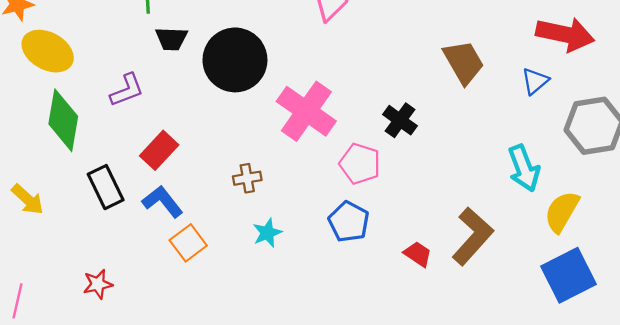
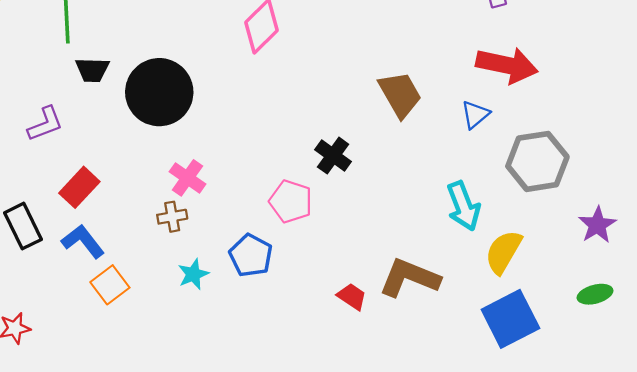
pink cross: (306, 111) -> (187, 178), moved, size x0.6
blue pentagon: (349, 222) -> (251, 255), moved
brown L-shape: (473, 236) -> (409, 278), turned -110

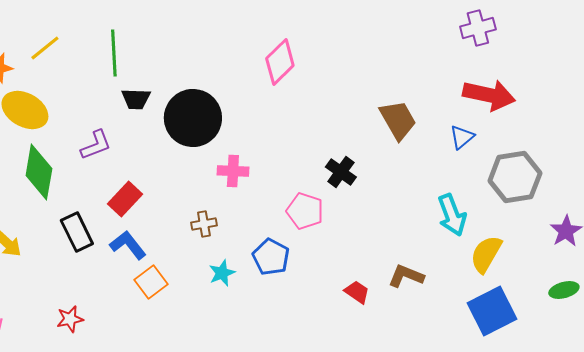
pink cross: (187, 178) -> (233, 171), moved, turned -32
brown L-shape: (409, 278) -> (406, 276), size x0.7

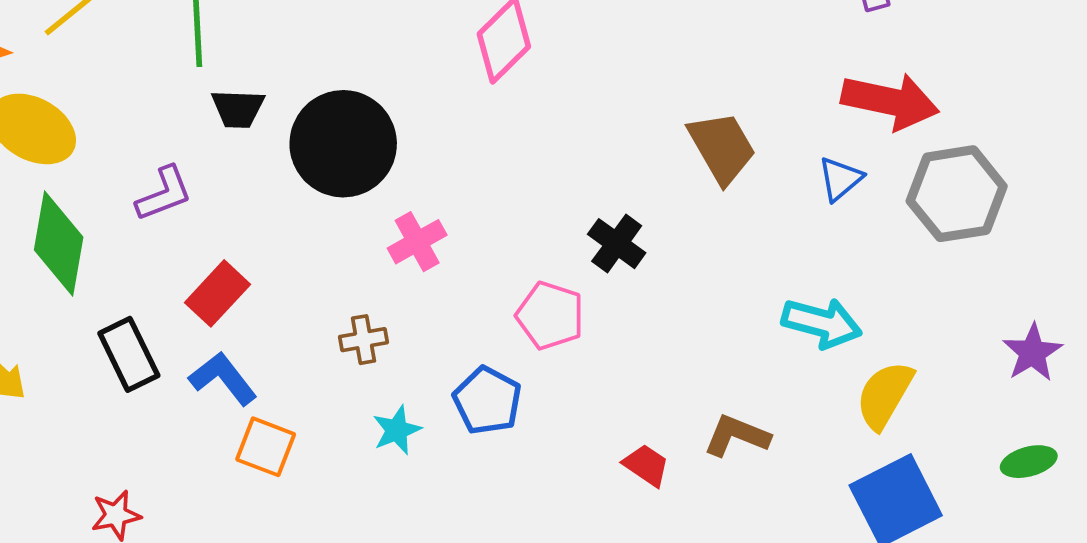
pink cross: (233, 171) -> (417, 242), turned -32
gray hexagon: (515, 177) -> (957, 194), moved
cyan arrow: (452, 215) -> (822, 323), turned -54
orange square: (151, 282) -> (266, 447), turned -32

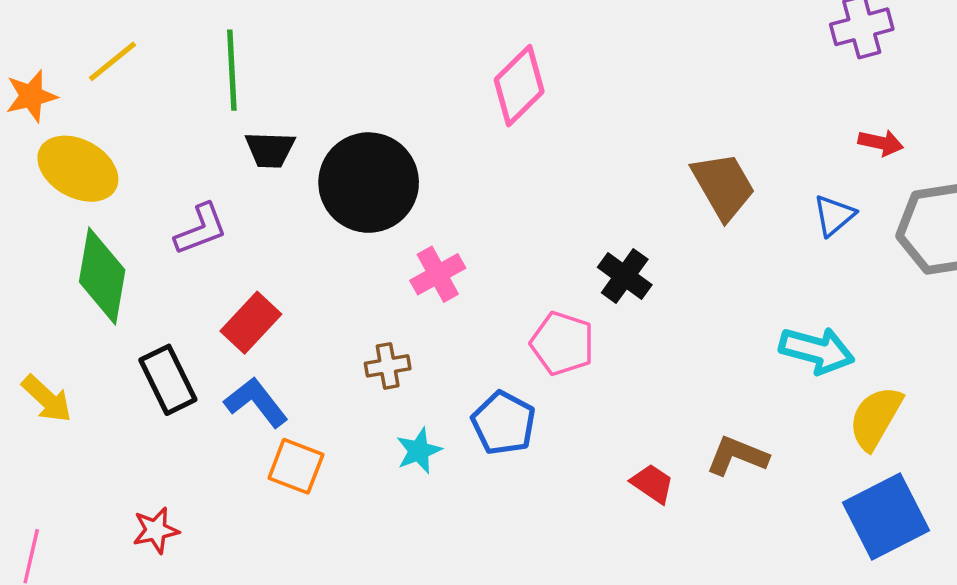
red arrow: (890, 101) -> (881, 143), size x0.5

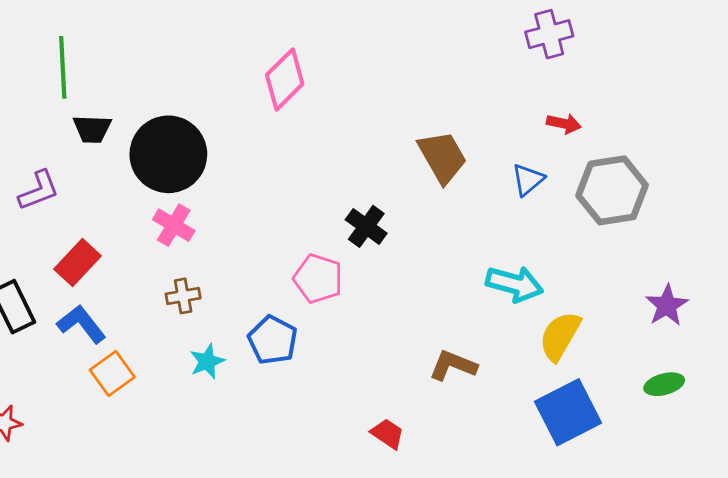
pink cross: (438, 274) -> (174, 225), moved, turned -30
orange square: (296, 466) -> (112, 373), turned 33
red trapezoid: (652, 484) -> (388, 434), moved

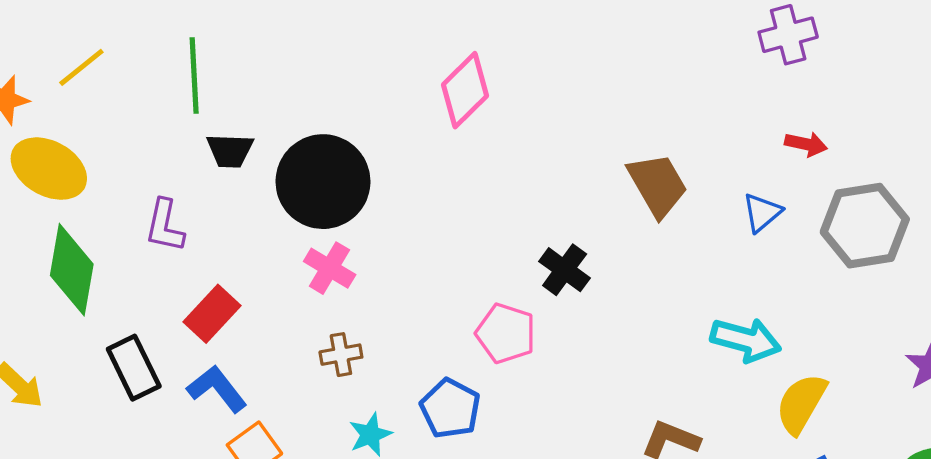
purple L-shape: (39, 190) -> (165, 226), turned 123

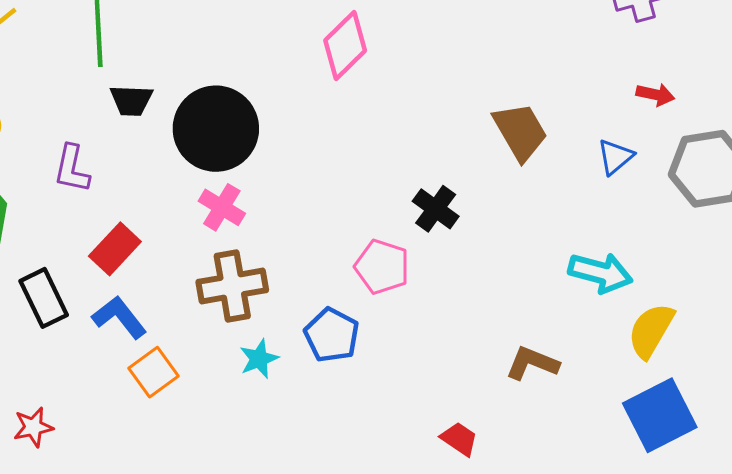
brown cross: (341, 355) -> (232, 286), size x1.8

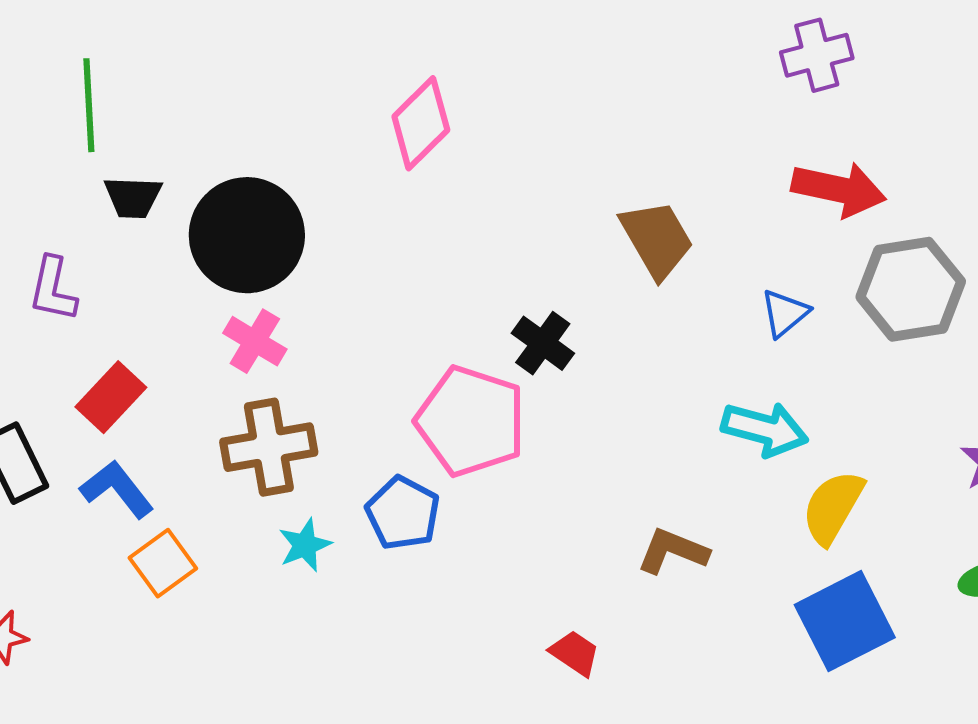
red arrow: (655, 94) -> (839, 189), size x1.8
blue triangle: (615, 157) -> (785, 313), moved
pink pentagon: (382, 267) -> (471, 421), size x1.5

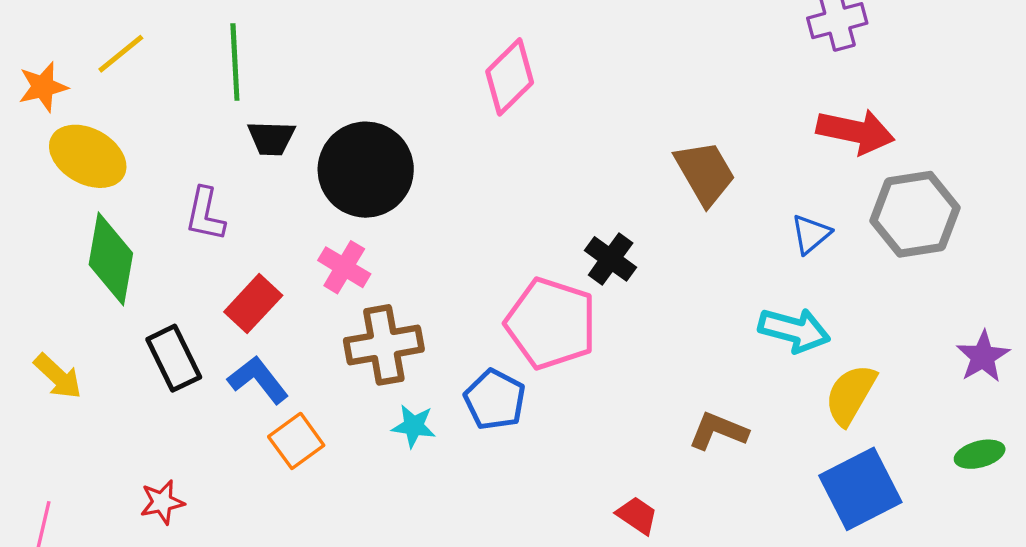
pink cross: (255, 341) -> (344, 267), moved
cyan star: (305, 545) -> (414, 426), turned 30

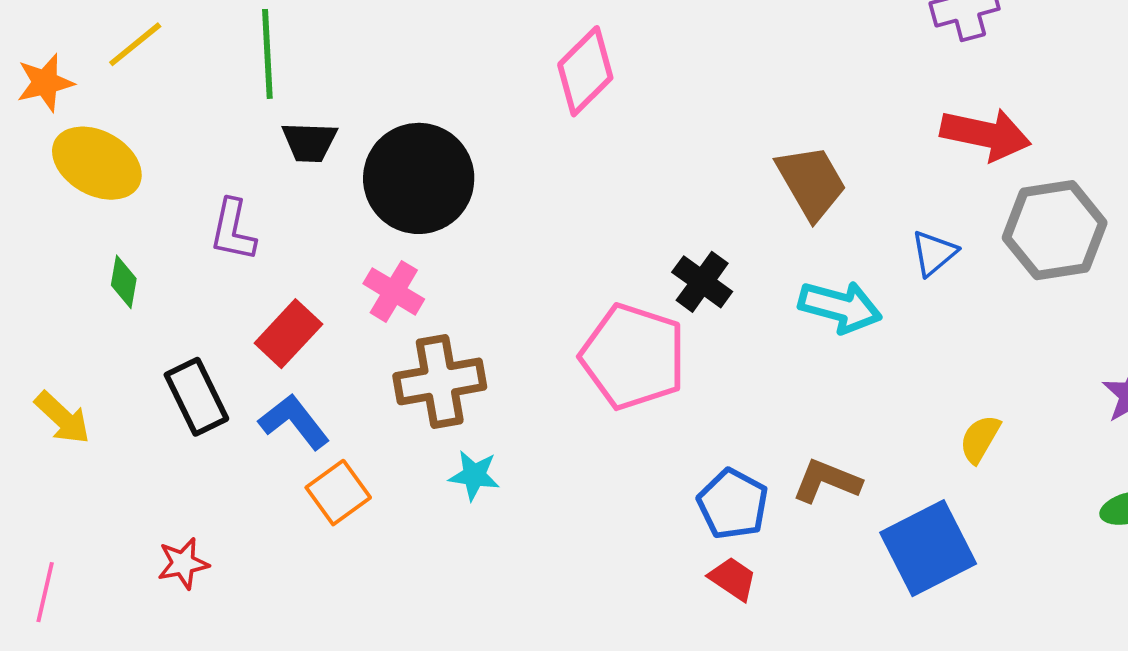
green diamond: (111, 259) -> (124, 282), size x0.5
cyan arrow: (794, 330) -> (840, 307), moved
yellow semicircle: (851, 395) -> (980, 439), size x0.7
blue pentagon: (495, 400) -> (733, 504), moved
blue square: (860, 489) -> (928, 548), moved

